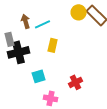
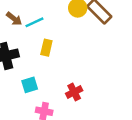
brown arrow: (26, 21) -> (14, 19), turned 144

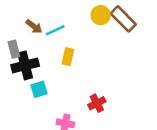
cyan square: (30, 85) -> (39, 89), moved

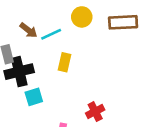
yellow circle: (101, 15) -> (82, 17), moved
brown rectangle: (123, 19) -> (123, 22), turned -48

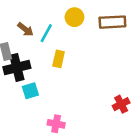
cyan line: (51, 34) -> (46, 33), turned -36
red cross: (95, 112) -> (121, 104), moved

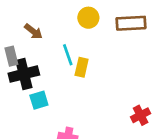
cyan line: (46, 33) -> (68, 55), moved, turned -48
yellow rectangle: (59, 59) -> (82, 67), moved

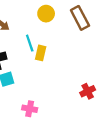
brown rectangle: (131, 23) -> (80, 18), turned 65

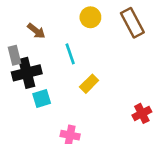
yellow rectangle: (41, 53) -> (89, 84), moved, turned 32

